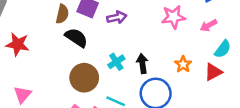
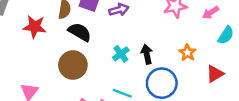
red star: (18, 44) -> (35, 27), moved
red triangle: (213, 72) -> (215, 74), moved
brown circle: (84, 78) -> (73, 65), moved

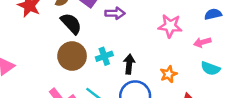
cyan semicircle: (226, 35) -> (210, 68), turned 60
brown circle: (73, 65) -> (72, 56), moved

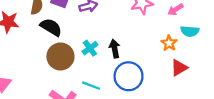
orange star: (169, 74) -> (169, 43), moved

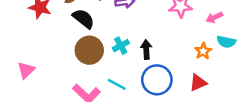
red triangle: (179, 68) -> (198, 83), moved

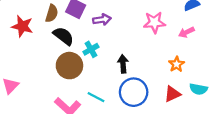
cyan semicircle: (226, 42) -> (198, 89), moved
cyan cross: (121, 46) -> (91, 49), moved

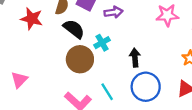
cyan line: (96, 97) -> (107, 92), turned 30

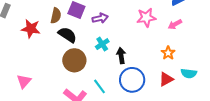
cyan cross: (102, 43) -> (102, 44), moved

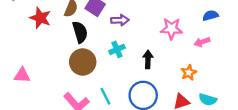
black semicircle: (67, 35) -> (80, 32), turned 30
black arrow: (121, 56) -> (148, 59), moved
pink triangle: (24, 81) -> (22, 75), turned 42

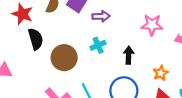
black semicircle: (80, 32) -> (36, 39), moved
orange star: (189, 73) -> (161, 73), moved

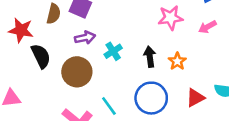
purple arrow: (101, 16) -> (85, 38), moved
orange star: (161, 73) -> (177, 61), moved

